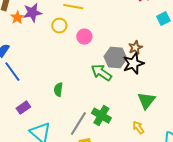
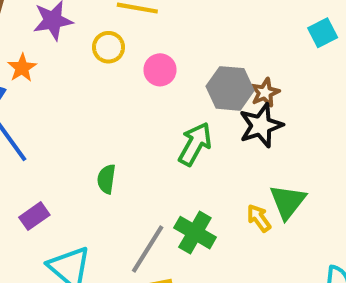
orange star: (17, 18) -> (22, 68), moved
gray hexagon: (115, 58) -> (230, 88), moved
green arrow: (101, 73) -> (195, 144), turned 85
yellow arrow: (138, 128) -> (259, 218), moved

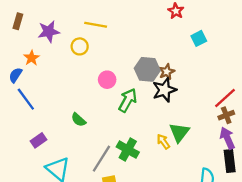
pink circle: (160, 70) -> (107, 80), moved
green semicircle: (106, 179) -> (78, 120), turned -56

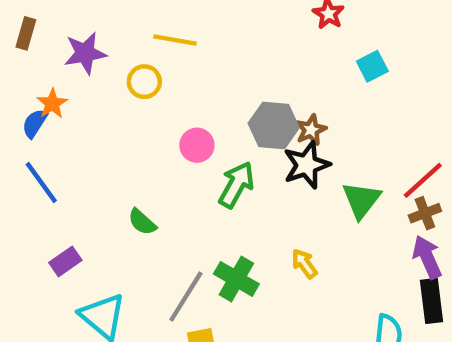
blue semicircle: (16, 75) -> (35, 123), moved
green triangle: (179, 132) -> (361, 200), moved

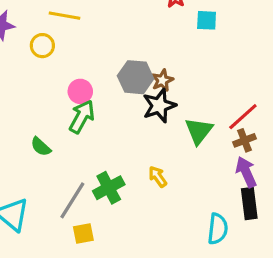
cyan square: (372, 66) -> (207, 20), moved, turned 30
green arrow: (236, 185) -> (82, 117), moved
green cross: (236, 279) -> (109, 188), turned 32

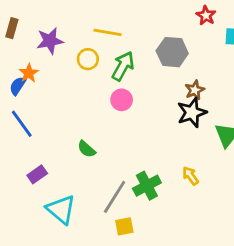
gray hexagon: (136, 77) -> (172, 52), moved
green arrow: (82, 117) -> (123, 66), moved

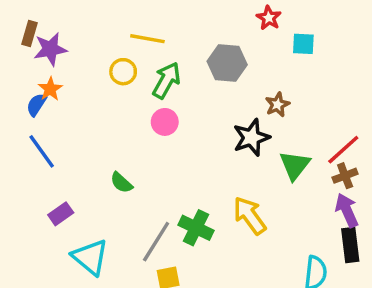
purple star: (50, 41) -> (50, 49), moved
brown star: (195, 90) -> (277, 105), moved
yellow arrow: (190, 176) -> (250, 216), size x1.6
green cross: (147, 186) -> (196, 228), turned -36

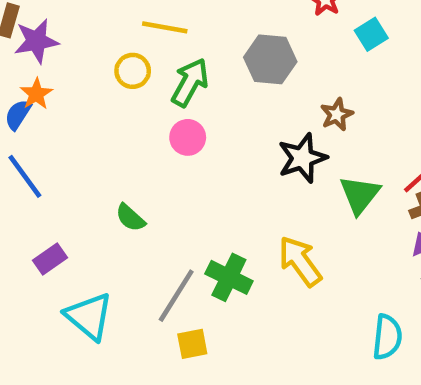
cyan square: (303, 44) -> (371, 34), turned -35

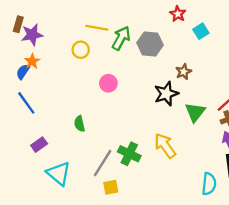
green arrow: (190, 82) -> (121, 38), moved
green semicircle: (130, 218) -> (80, 124), turned 35

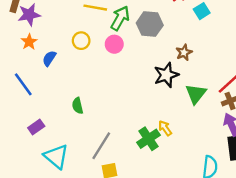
yellow circle: (81, 50) -> (81, 41), moved
blue semicircle: (23, 72) -> (49, 58), moved
pink circle: (108, 83) -> (114, 44), moved
yellow arrow: (165, 146) -> (165, 128), size x0.6
green cross: (129, 154) -> (148, 139), moved, turned 30

